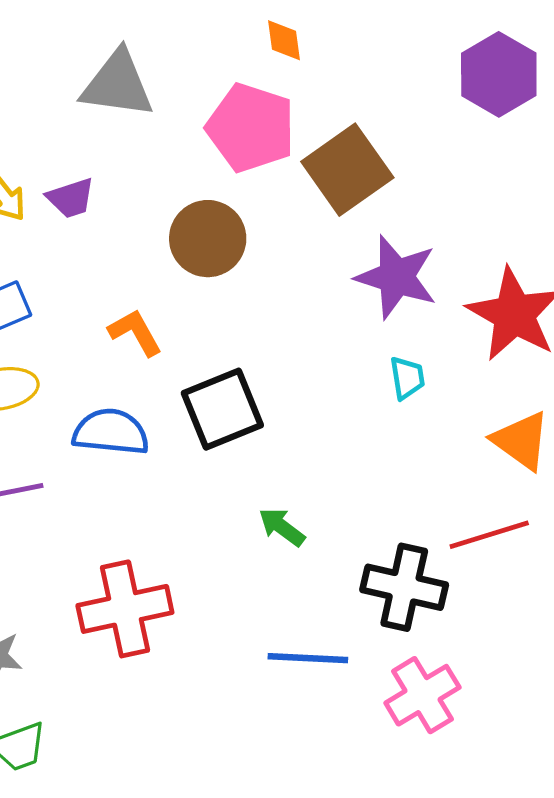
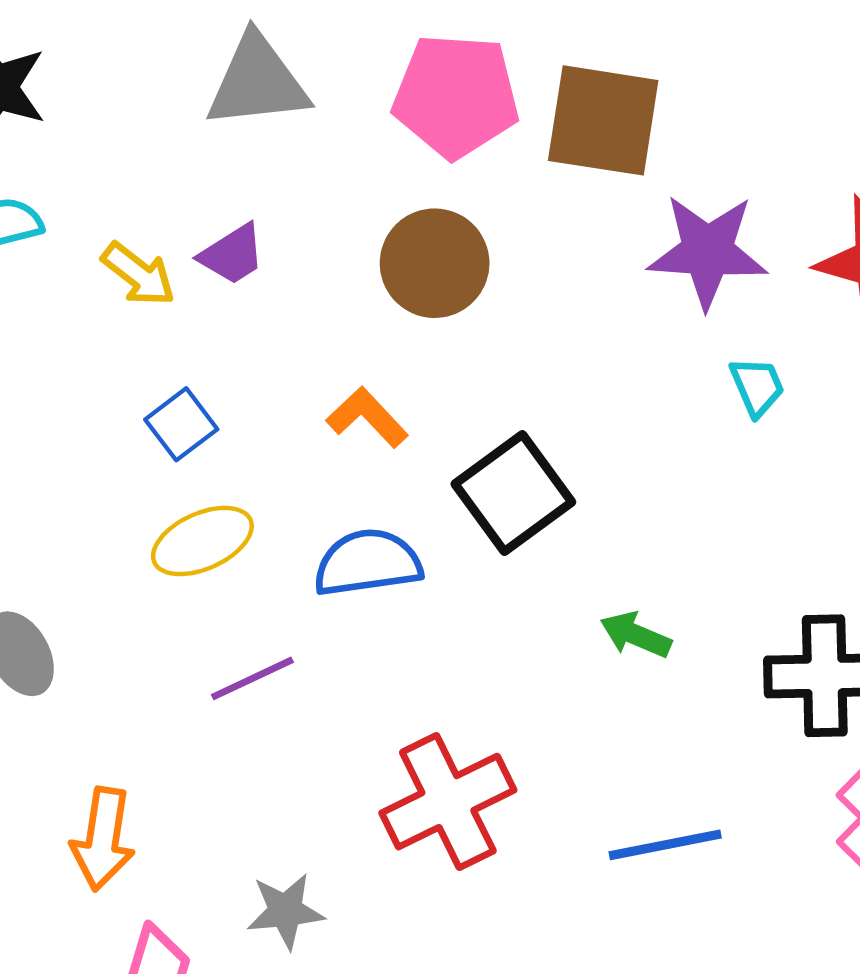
brown square: (347, 170) -> (603, 120), turned -32
blue line: (308, 658) -> (665, 845), moved

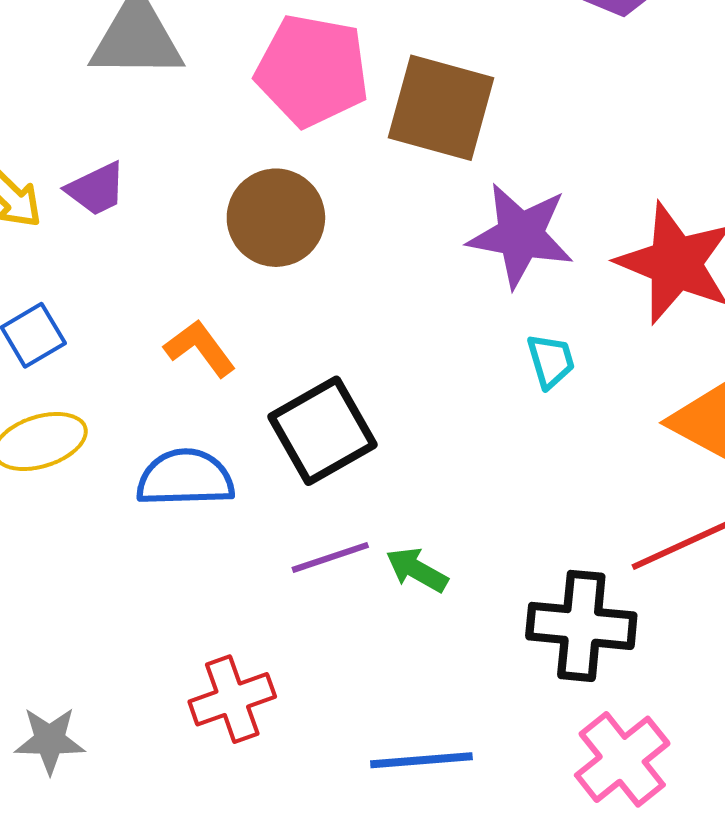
purple line: (252, 678) -> (330, 557), moved
red cross: (448, 802) -> (232, 699), size x0.7
gray star: (285, 911) -> (50, 740), moved

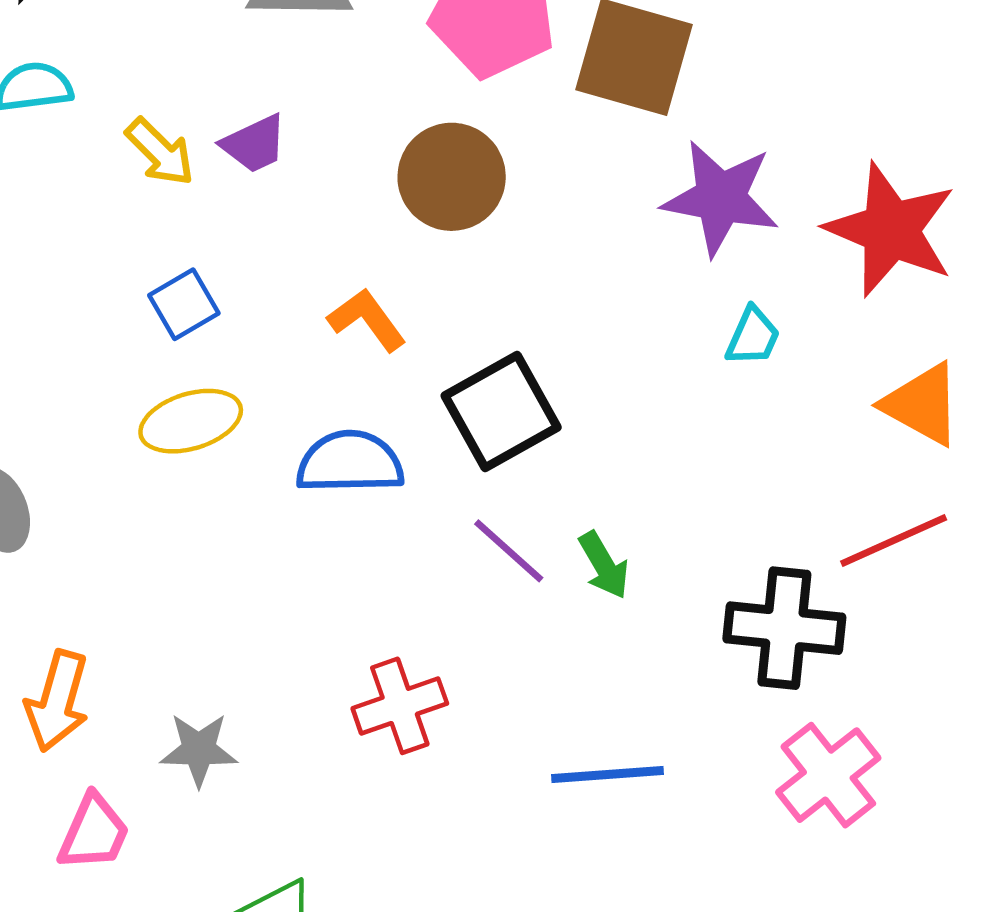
cyan trapezoid: (551, 361) -> (753, 336), turned 40
purple line: (330, 557) -> (509, 551), turned 60
green arrow: (417, 570) -> (604, 565), turned -150

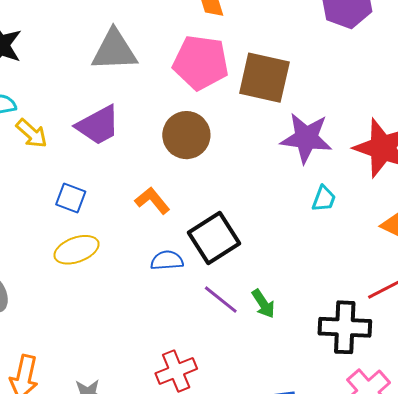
purple trapezoid: (254, 144) -> (98, 125), size x1.5
yellow arrow: (160, 152) -> (32, 133), moved
blue square: (184, 304) -> (71, 198), turned -36
blue semicircle: (350, 462) -> (167, 260), moved, size x0.7

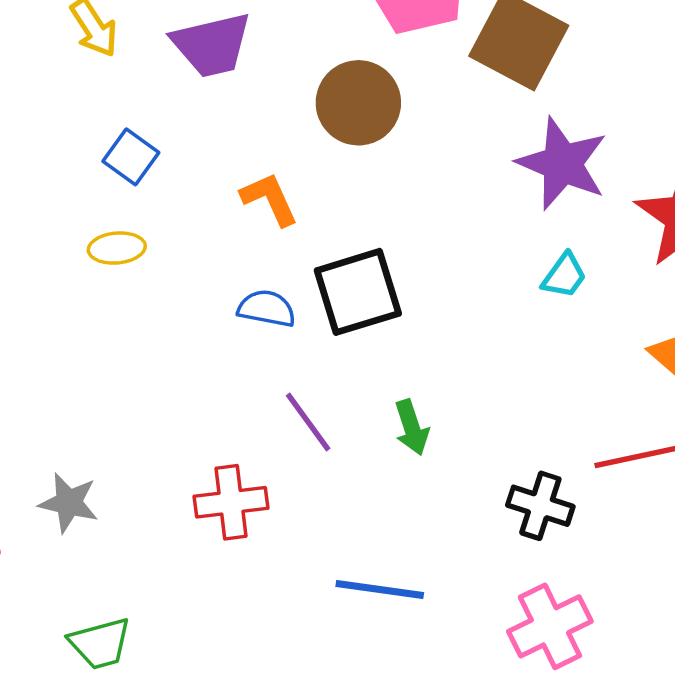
yellow ellipse: (77, 250) -> (117, 248), size x0.7
purple line: (221, 300) -> (308, 422), moved
black cross: (345, 327) -> (540, 506), size x0.7

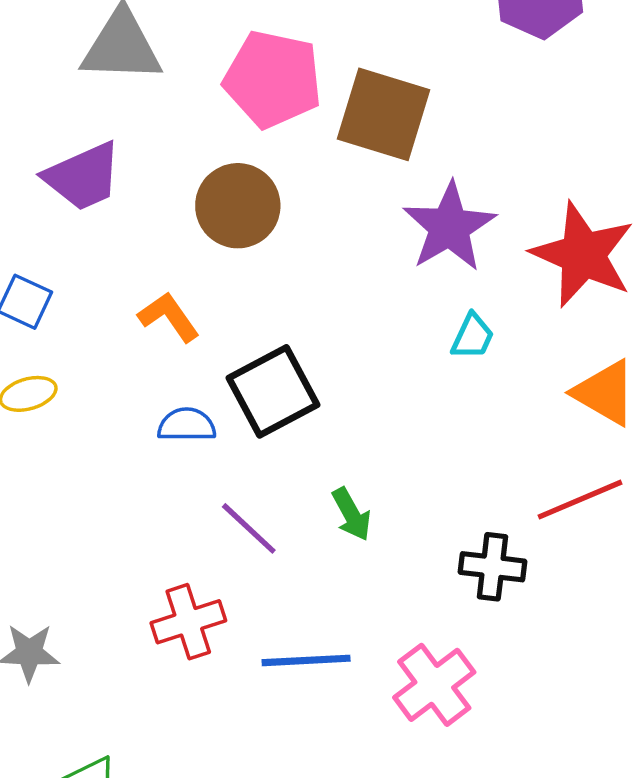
purple star: (562, 164) -> (449, 227), turned 30
blue line: (380, 589) -> (306, 660), moved
pink cross: (550, 626) -> (434, 685), moved

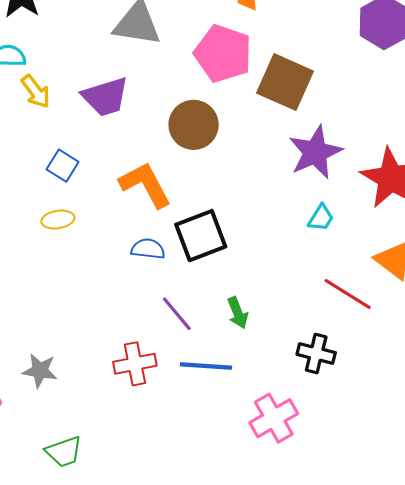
orange L-shape: (169, 317) -> (145, 185), size x1.5
red line: (580, 500) -> (348, 294), moved, turned 48
blue line: (306, 660) -> (206, 366), moved

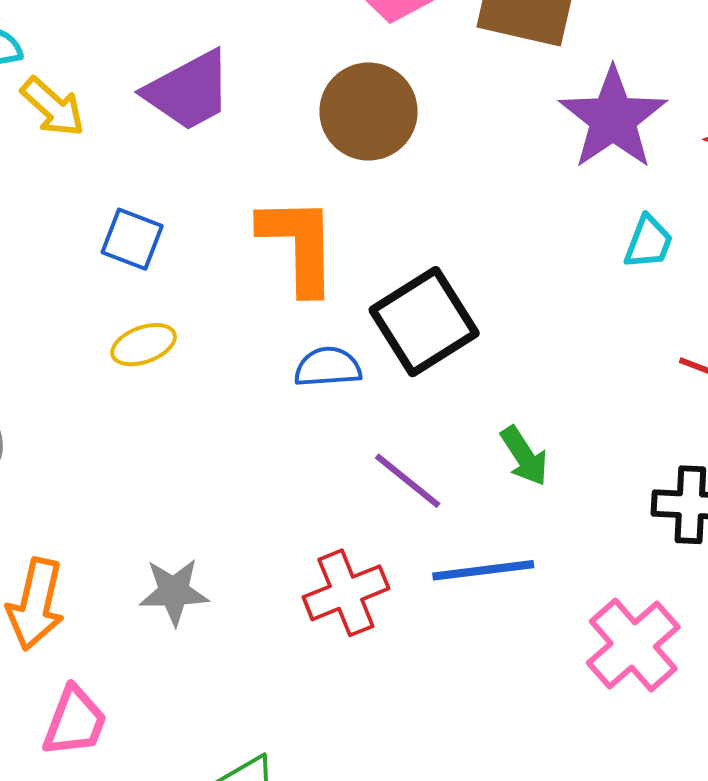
orange L-shape: (145, 185) -> (298, 245), turned 38
gray star: (40, 371) -> (174, 592), moved

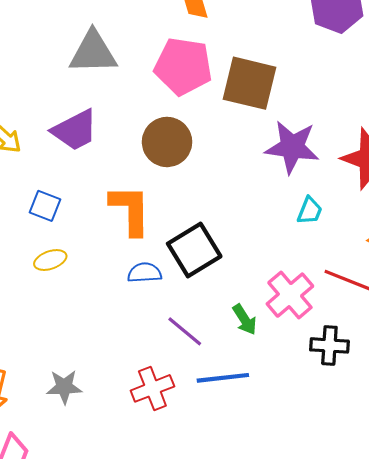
purple star: (613, 118) -> (292, 147), turned -30
pink cross: (633, 645) -> (290, 295), moved

